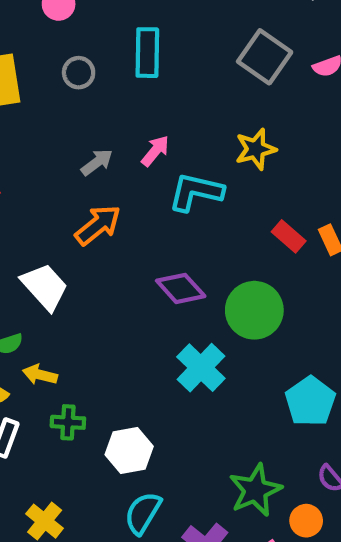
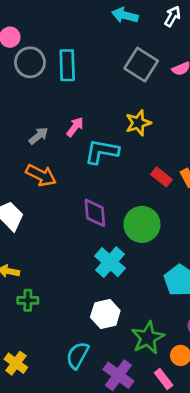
gray circle: (79, 73) -> (30, 62), moved, size x1.5
orange arrow: (98, 225) -> (41, 175), turned 68
purple diamond: (181, 288) -> (95, 213), turned 40
white hexagon: (129, 451) -> (105, 314), moved

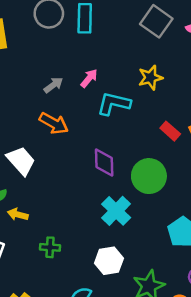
green cross: (28, 300) -> (50, 247), moved

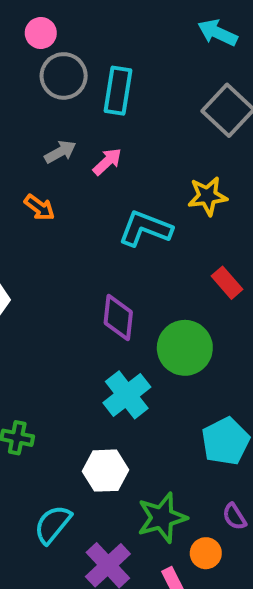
pink arrow: (89, 78) -> (107, 162), moved
gray arrow: (53, 85) -> (60, 152), moved
orange arrow: (54, 123) -> (39, 208), moved, size x0.7

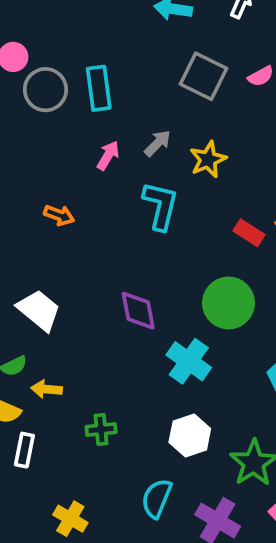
gray arrow: (60, 152) -> (158, 143), moved
cyan L-shape: (145, 229) -> (161, 206), turned 99
purple diamond: (118, 318) -> (138, 311), moved

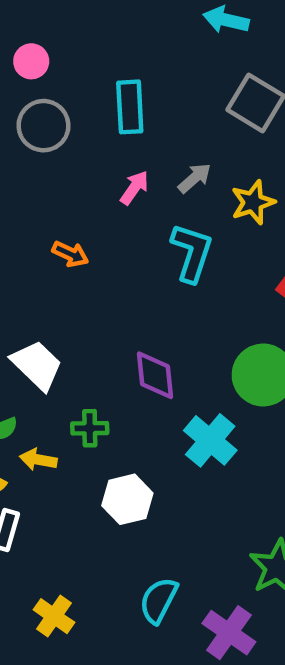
gray circle: (45, 90) -> (43, 126), moved
green cross: (101, 429) -> (90, 428), moved
white hexagon: (190, 435) -> (127, 499), moved

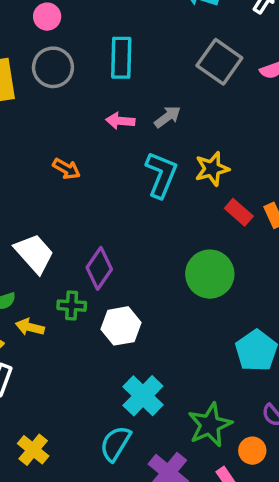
pink arrow: (134, 188) -> (120, 121), turned -124
yellow star: (253, 202) -> (212, 169), moved
purple diamond: (155, 375) -> (99, 268), moved, turned 36
cyan cross: (210, 440) -> (143, 396), moved
white hexagon: (127, 499) -> (121, 326), moved

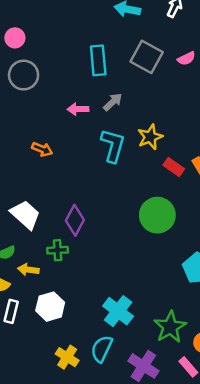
cyan rectangle: (121, 58) -> (98, 60), moved
white hexagon: (121, 326) -> (50, 307), moved
yellow cross: (33, 450) -> (67, 357), moved

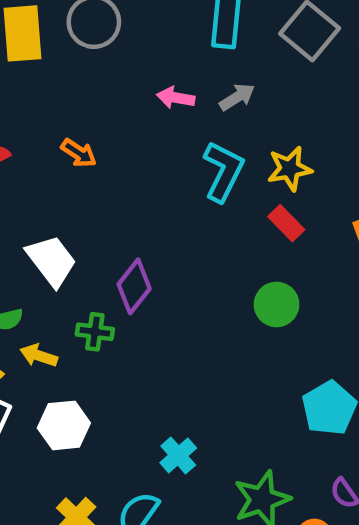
orange arrow: (42, 149) -> (79, 153), moved
red rectangle: (174, 167) -> (286, 223), moved
green circle: (157, 215) -> (277, 304), size x0.7
cyan cross: (118, 311) -> (178, 455), size x0.7

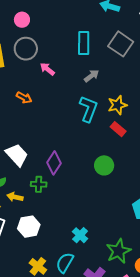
pink arrow: (176, 98) -> (47, 69), moved, turned 35
orange arrow: (79, 153) -> (24, 98), moved
green circle: (277, 304) -> (104, 165), moved

